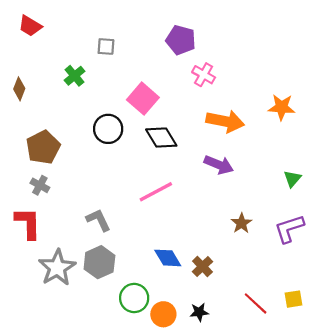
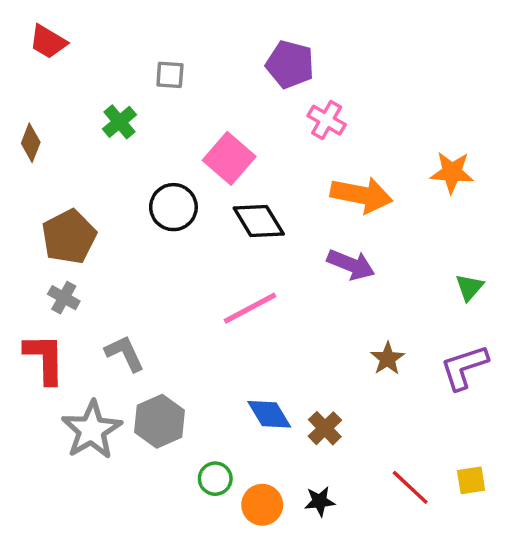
gray L-shape: (98, 220) -> (125, 353), moved
green circle: (134, 298) -> (215, 479), size x0.7

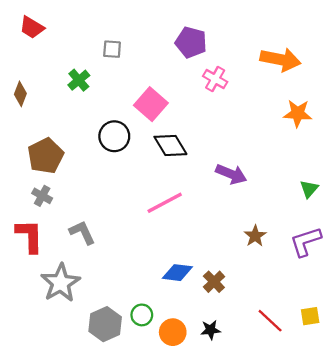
orange arrow: (361, 195) -> (280, 60), moved
blue diamond: (269, 414) -> (177, 273), turned -52
gray hexagon: (160, 421) -> (105, 324), moved

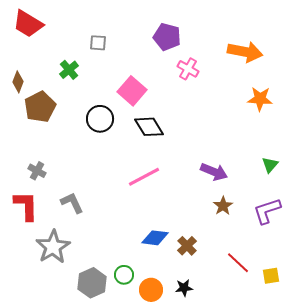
red trapezoid: (32, 27) -> (28, 24), size x1.4
brown pentagon: (46, 156) -> (40, 107), moved
purple arrow: (231, 174) -> (214, 172), moved
red line: (270, 321) -> (238, 263), moved

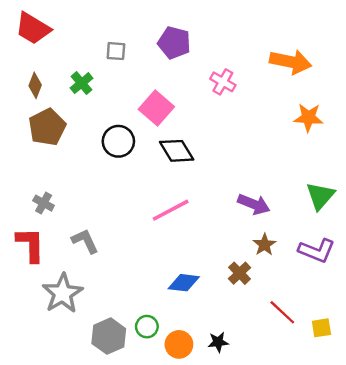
purple pentagon: (167, 37) -> (174, 43), moved
brown diamond: (18, 82) -> (35, 85), moved
green triangle: (270, 165) -> (320, 196), size x1.5
purple L-shape: (267, 211) -> (317, 251), turned -140
brown cross: (187, 246) -> (240, 273), moved

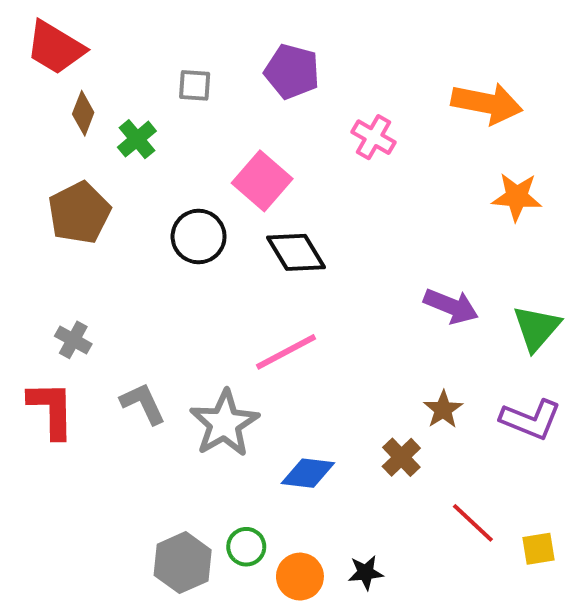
brown diamond: (35, 85) -> (83, 113), moved
purple arrow: (254, 204) -> (451, 306), moved
gray star: (63, 293) -> (224, 423), moved

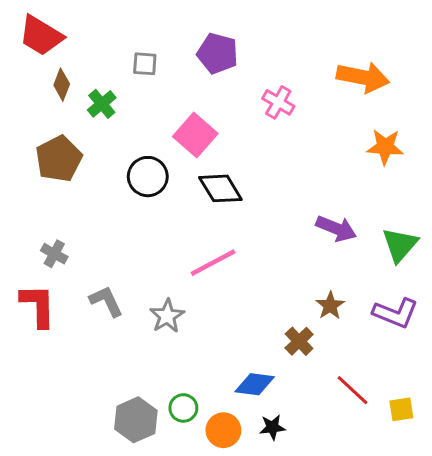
gray star: (224, 423) -> (167, 316), size x0.7
blue diamond: (308, 473) -> (255, 384), moved

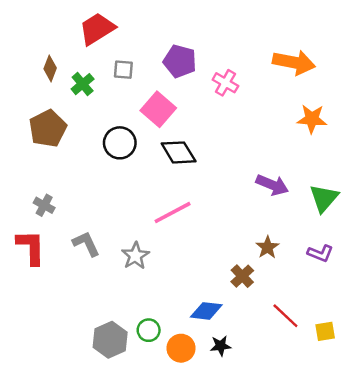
red trapezoid: (41, 36) -> (97, 29), moved, turned 117
purple pentagon: (217, 53) -> (180, 61), moved
gray square: (145, 64) -> (123, 70), moved
purple L-shape: (396, 313) -> (320, 253), size x0.7

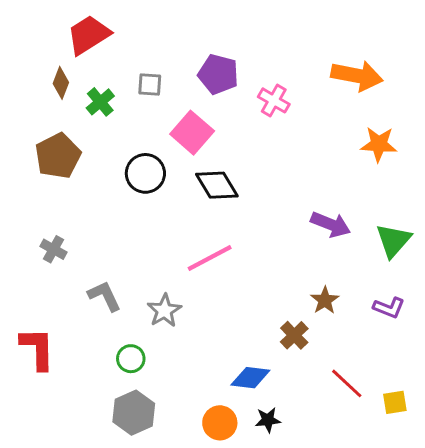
red trapezoid: (97, 29) -> (89, 35), moved
red L-shape: (31, 247) -> (37, 348), moved
green circle: (149, 330) -> (131, 359), moved

